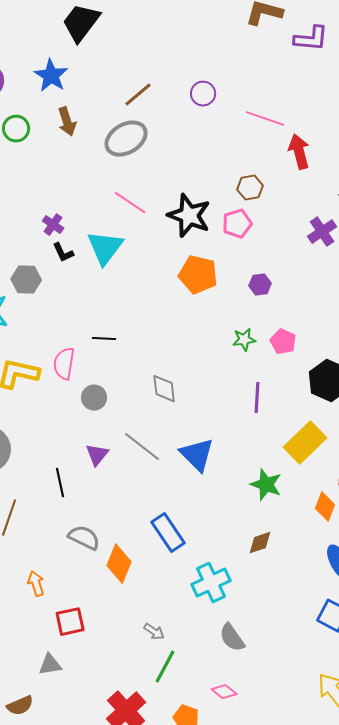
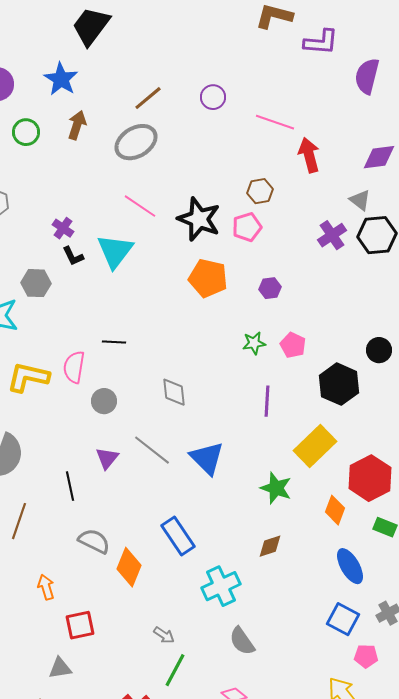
brown arrow: (67, 122) -> (77, 125), turned -144

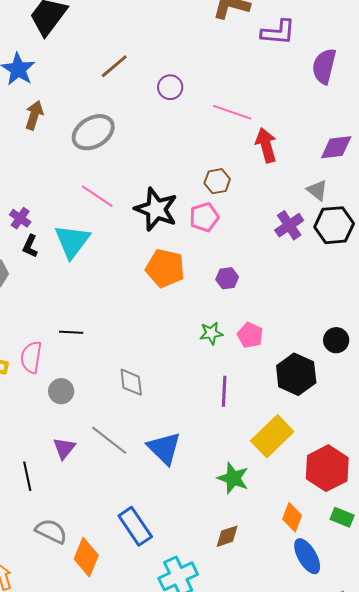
brown line: (148, 98) -> (114, 66), moved
black L-shape: (73, 256) -> (30, 246), turned 50
orange diamond: (335, 510) -> (292, 517), moved

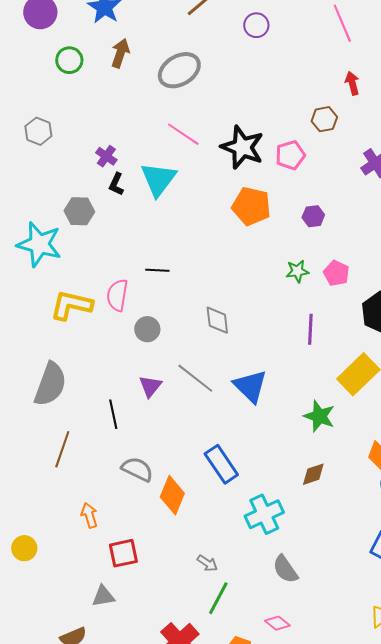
pink line: (232, 112) -> (342, 23), moved, turned 48
red arrow: (266, 145) -> (352, 83), size x0.7
brown hexagon: (217, 181) -> (324, 119), moved

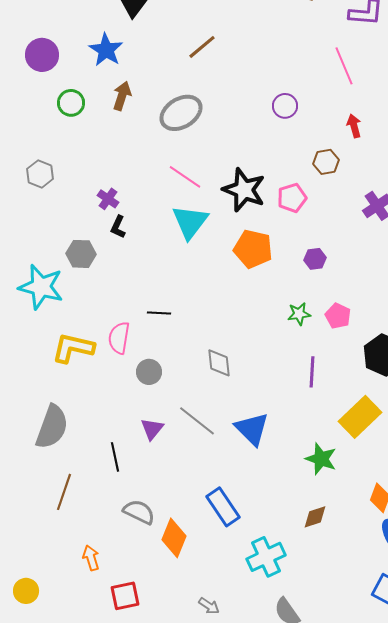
purple circle: (256, 25) -> (285, 106), moved
cyan triangle: (158, 179) -> (190, 222), moved

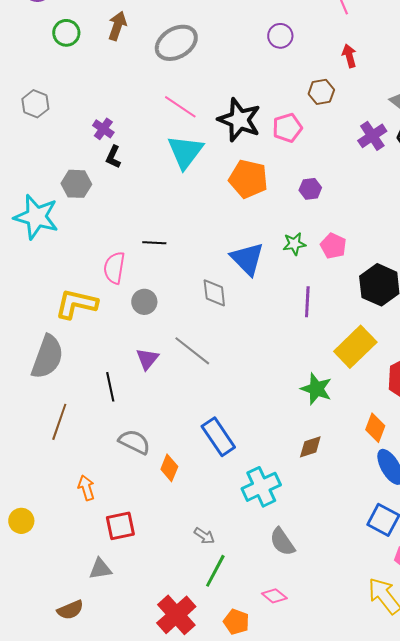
yellow L-shape: (73, 348) -> (76, 304), moved
blue triangle: (252, 429) -> (247, 259), moved
orange diamond: (174, 538) -> (169, 468), size x0.7

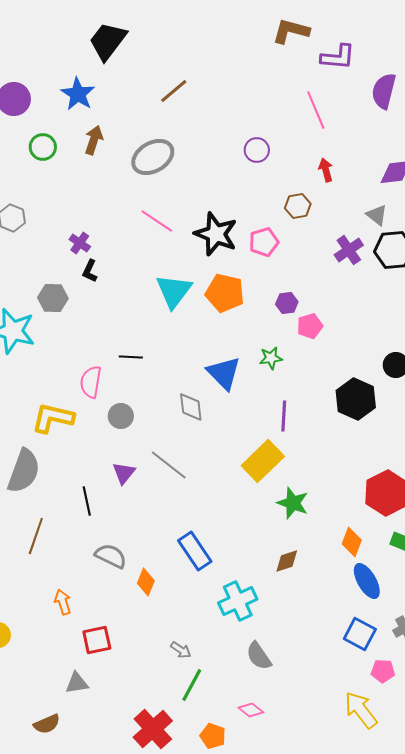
cyan triangle: (185, 152) -> (174, 291), moved
pink pentagon: (333, 246) -> (310, 326), moved, turned 30
yellow rectangle: (355, 347) -> (263, 461), moved

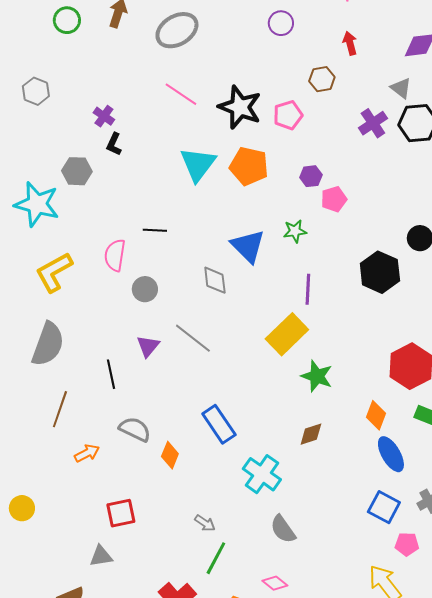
yellow L-shape: (53, 418) -> (54, 272), moved, turned -42
cyan cross: (238, 601) -> (262, 474), turned -30
orange arrow: (63, 602) -> (87, 453), moved, turned 80

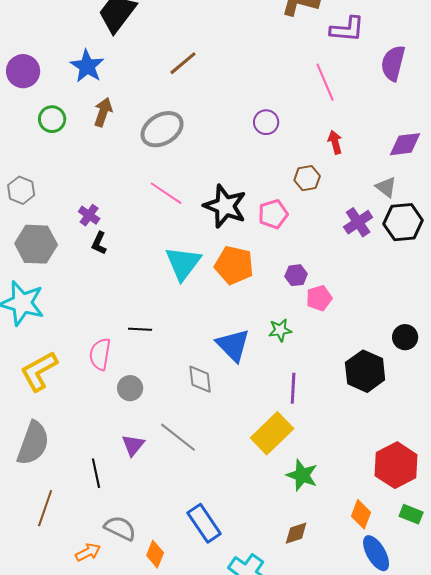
gray hexagon: (77, 171) -> (36, 244), moved, size x1.4
orange arrow: (87, 453) -> (88, 552), moved

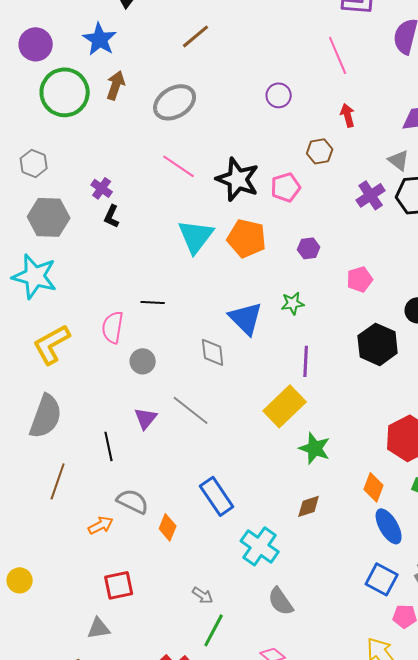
green circle: (52, 119) -> (65, 92), size x1.8
pink pentagon: (319, 298) -> (360, 279), moved

